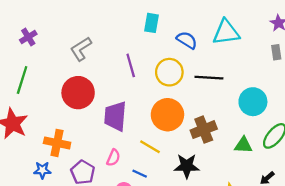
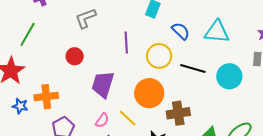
red circle: (78, 93) -> (75, 56), size x0.6
cyan circle: (253, 102) -> (229, 76), moved
orange cross: (57, 143) -> (46, 97), turned -30
pink semicircle: (113, 158) -> (102, 120), moved
blue star: (42, 170) -> (20, 106), moved

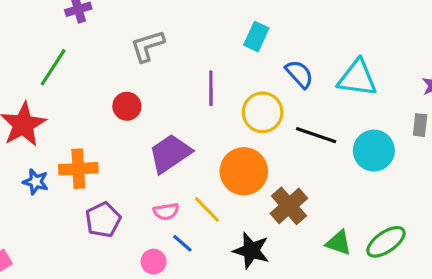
purple trapezoid: (103, 84) -> (170, 154), turned 36
brown cross: (178, 113) -> (289, 206), turned -35
pink semicircle: (102, 120) -> (166, 211), turned 42

